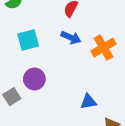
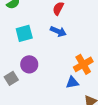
orange cross: (104, 48) -> (83, 64), moved

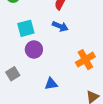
purple circle: (29, 64) -> (34, 49), moved
blue triangle: (72, 82) -> (51, 84), moved

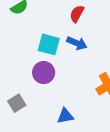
cyan square: (26, 28) -> (49, 44), moved, turned 30

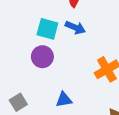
gray square: (17, 103) -> (18, 102), moved

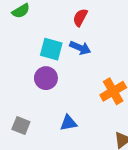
gray square: (18, 102) -> (21, 126), turned -36

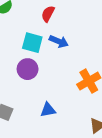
red semicircle: (80, 17) -> (48, 14), moved

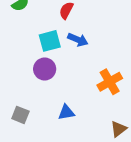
cyan square: (32, 43) -> (50, 41), turned -30

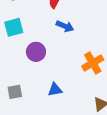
cyan square: (50, 41) -> (14, 27), moved
gray square: (20, 115) -> (15, 92), turned -32

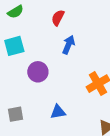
blue arrow: (65, 26) -> (69, 45), turned -90

